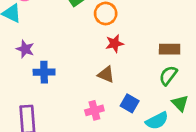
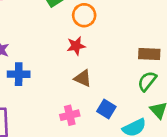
red star: (114, 44) -> (76, 46), moved

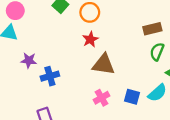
brown triangle: (83, 78) -> (104, 64), size x1.5
blue square: (106, 109) -> (132, 97), moved

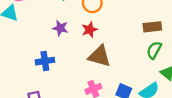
purple star: (29, 60) -> (60, 28), moved

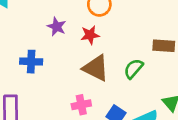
green semicircle: (154, 50) -> (133, 69), moved

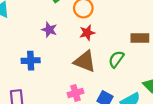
red star: (90, 35) -> (87, 33), moved

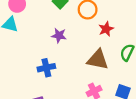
red star: (87, 33) -> (106, 29), moved

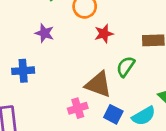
brown triangle: (98, 60) -> (98, 84), moved

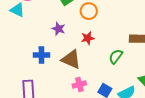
red star: (104, 34) -> (88, 38), moved
brown triangle: (98, 84) -> (71, 59), moved

